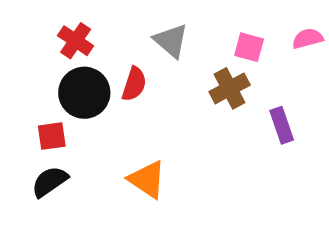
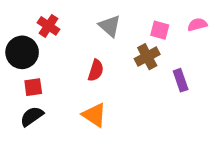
red semicircle: (134, 84) -> (96, 70), moved
black circle: (84, 93) -> (22, 52), moved

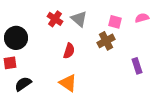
red cross: (48, 26) -> (55, 19), moved
purple rectangle: (181, 80) -> (137, 66), moved
red square: (33, 87) -> (10, 63), moved

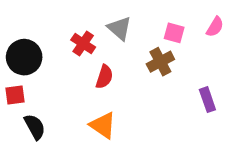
pink semicircle: (142, 18) -> (215, 27), turned 136
red cross: (55, 19) -> (83, 43), moved
black semicircle: (23, 84) -> (35, 127), turned 96

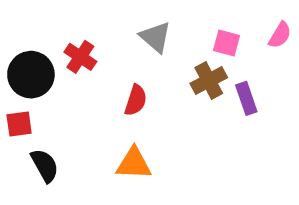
red cross: (83, 43) -> (80, 57), moved
purple rectangle: (207, 100) -> (246, 98), moved
orange triangle: (103, 125) -> (134, 164), turned -32

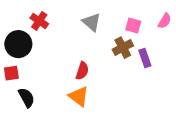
red cross: (80, 57) -> (39, 21), moved
red semicircle: (136, 100) -> (82, 71), moved
orange triangle: (134, 164) -> (79, 96), turned 35

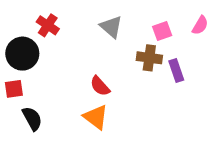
pink square: (133, 26) -> (162, 31), turned -35
brown cross: (123, 48) -> (149, 58), turned 36
red semicircle: (82, 71) -> (100, 86), turned 120

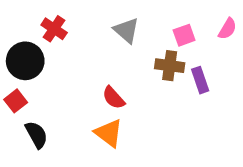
red square: (14, 89) -> (16, 101), turned -30

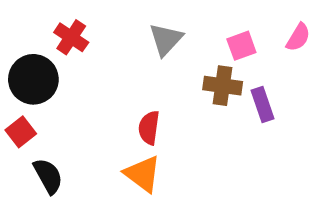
gray triangle: (126, 30) -> (166, 39), turned 32
red semicircle: (113, 98) -> (149, 128), turned 50

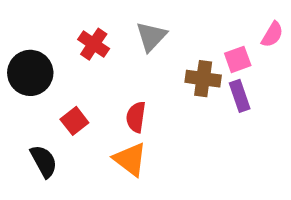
red cross: (71, 37) -> (94, 44), moved
pink square: (241, 46) -> (238, 59), moved
red square: (21, 132) -> (74, 121), moved

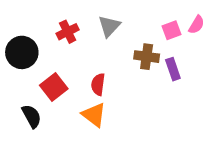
red cross: (94, 44) -> (68, 32), turned 30
pink square: (238, 59) -> (172, 30), moved
red square: (74, 121) -> (54, 87), size x1.4

